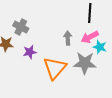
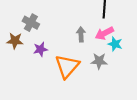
gray star: (85, 63) -> (99, 61), size x0.7

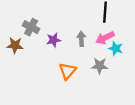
purple star: (40, 49) -> (54, 40), moved
orange triangle: (67, 66) -> (67, 71), size x0.7

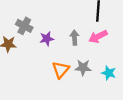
cyan star: (116, 49) -> (109, 73), moved
gray star: (100, 66) -> (83, 68), moved

